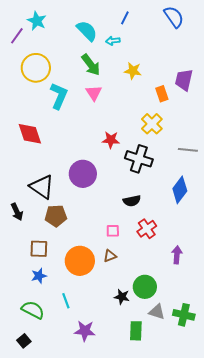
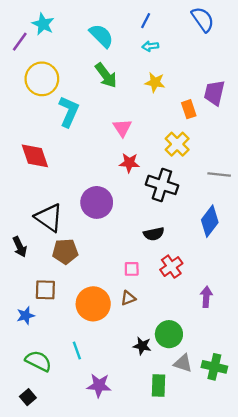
cyan arrow: (113, 41) -> (150, 46), moved
pink triangle: (94, 93) -> (122, 128), moved
blue star: (39, 276) -> (26, 316), moved

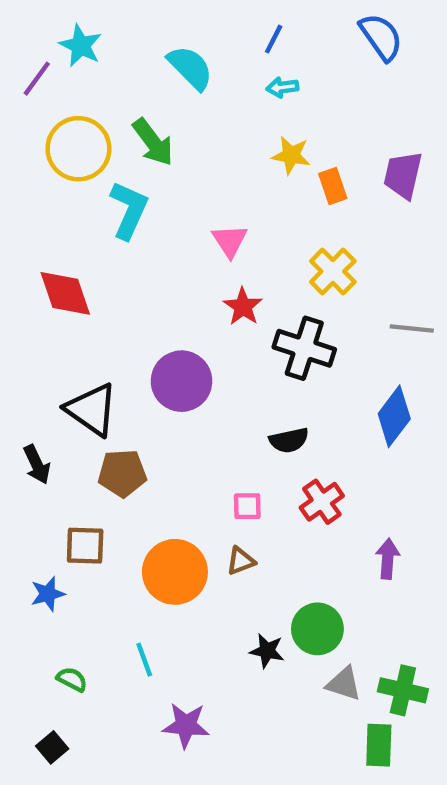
green arrow: (106, 75) -> (153, 142), moved
orange rectangle: (189, 109) -> (333, 186), moved
red star: (129, 163) -> (243, 307), turned 30
green semicircle: (38, 361) -> (72, 679), size x0.6
green rectangle: (158, 385) -> (379, 745), moved

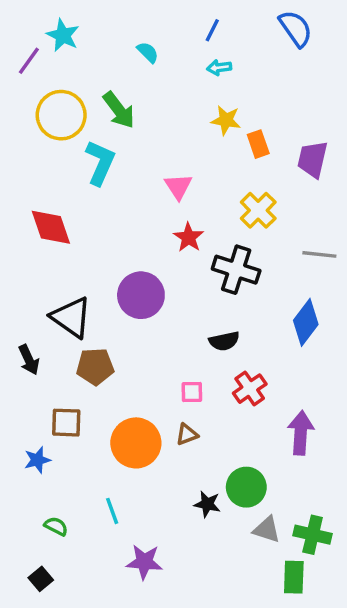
cyan semicircle: (190, 68) -> (148, 52), size x0.6
purple trapezoid: (403, 175) -> (313, 159), moved
purple arrow: (388, 559) -> (301, 433), size x1.4

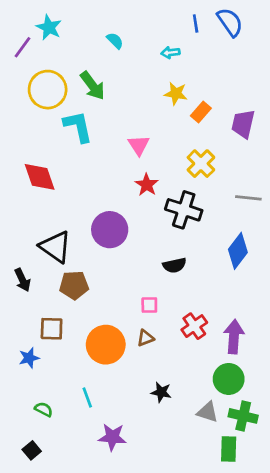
blue line: (212, 30) -> (196, 23), moved, turned -36
orange rectangle: (258, 144) -> (201, 112), turned 60
cyan L-shape: (100, 163) -> (78, 127), turned -36
red cross: (250, 389) -> (194, 326), moved
green circle: (246, 487) -> (229, 379), moved

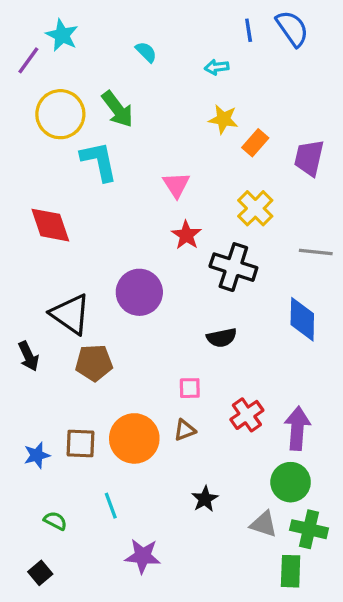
blue diamond: (238, 251) -> (302, 319), turned -36
brown square: (52, 329) -> (81, 443), moved
black star: (161, 392) -> (205, 499), turned 30

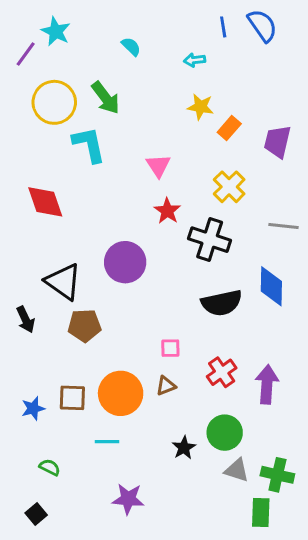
black semicircle: (222, 338) -> (222, 303), moved, size x1.5
green circle: (291, 482) -> (225, 433), moved
cyan line: (111, 506) -> (107, 442), moved, turned -70

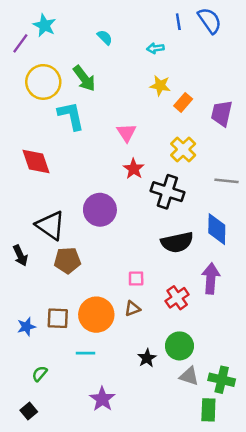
purple arrow: (267, 384) -> (211, 278), moved
green semicircle: (50, 467) -> (40, 374), turned -77
purple star: (128, 499) -> (102, 399), turned 30

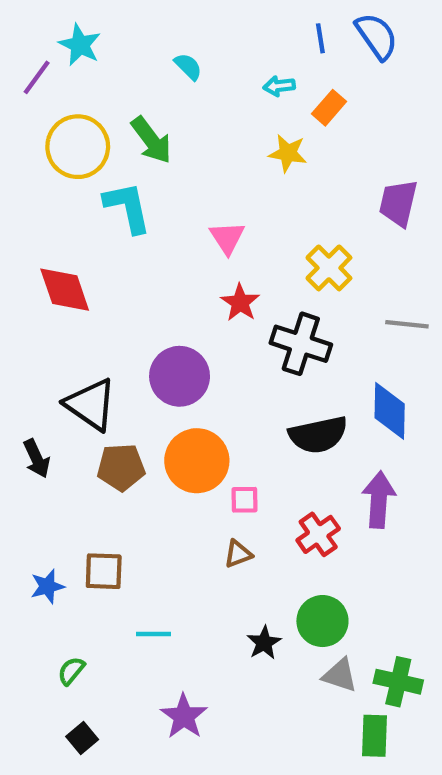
orange rectangle: (183, 102) -> (329, 108), moved
orange circle: (96, 315) -> (197, 461), moved
black square: (29, 411) -> (82, 738), moved

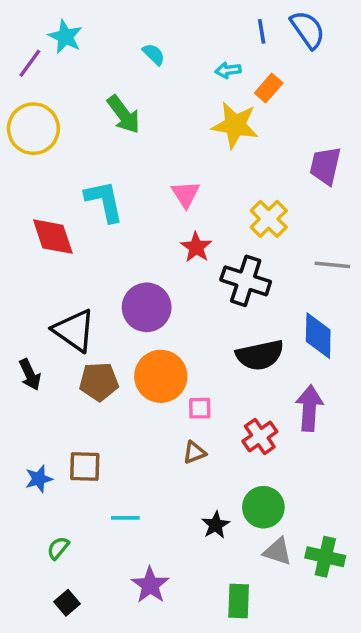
yellow circle: (78, 147) -> (33, 129), moved
yellow star: (288, 153) -> (235, 125), size x1.5
cyan L-shape: (128, 207) -> (104, 201), moved
green rectangle: (374, 736) -> (239, 601), moved

